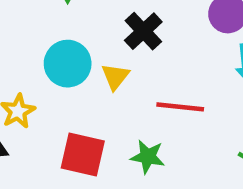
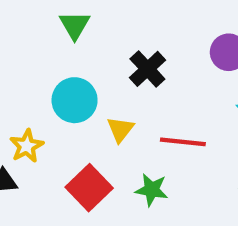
yellow triangle: (115, 77) -> (120, 129), moved
red square: (83, 154) -> (89, 188), turned 33

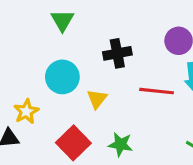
black cross: (147, 69) -> (117, 53), turned 32
red line: (183, 142) -> (157, 91), moved

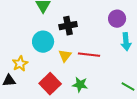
black cross: (117, 53) -> (68, 26), moved
red line: (157, 91) -> (89, 55), moved

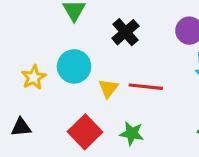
black cross: (68, 26) -> (125, 32), moved, turned -30
yellow star: (20, 64) -> (34, 77), moved

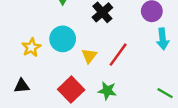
red line: (146, 87) -> (118, 55), turned -60

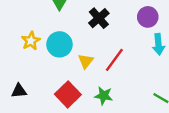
yellow star: (31, 47) -> (31, 41), moved

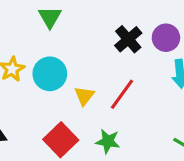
black cross: (99, 18) -> (128, 39), moved

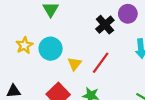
purple circle: (166, 38) -> (128, 14), moved

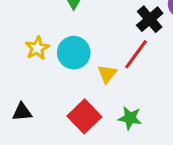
red line: (101, 63) -> (136, 54), moved

